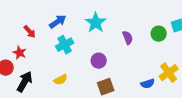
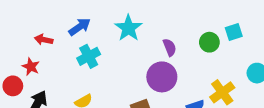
red arrow: (30, 32) -> (44, 40), turned 144
purple circle: (99, 61) -> (162, 77), moved, size x1.5

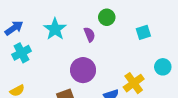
green circle: (209, 42) -> (107, 17), moved
purple semicircle: (170, 47) -> (89, 35), moved

